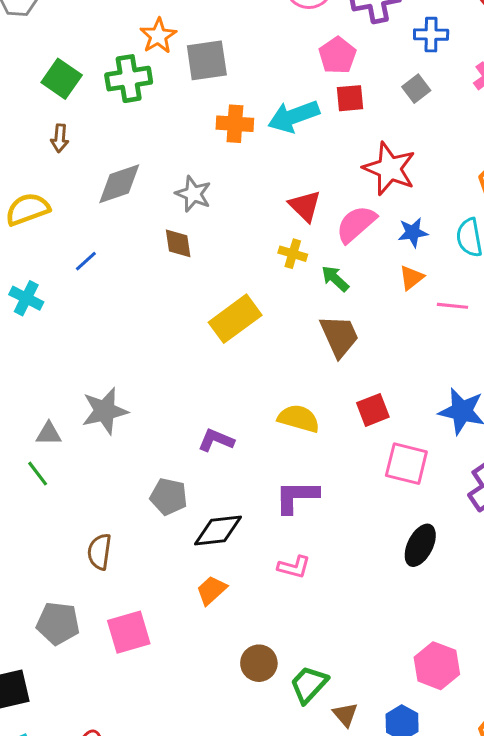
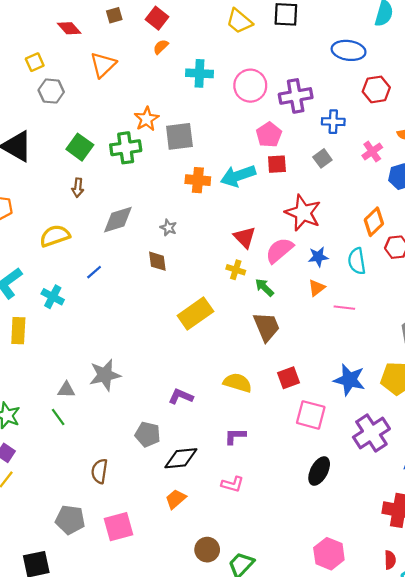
gray star: (193, 194) -> (168, 228), size x0.7
purple L-shape: (297, 497) -> (235, 436), size x0.7

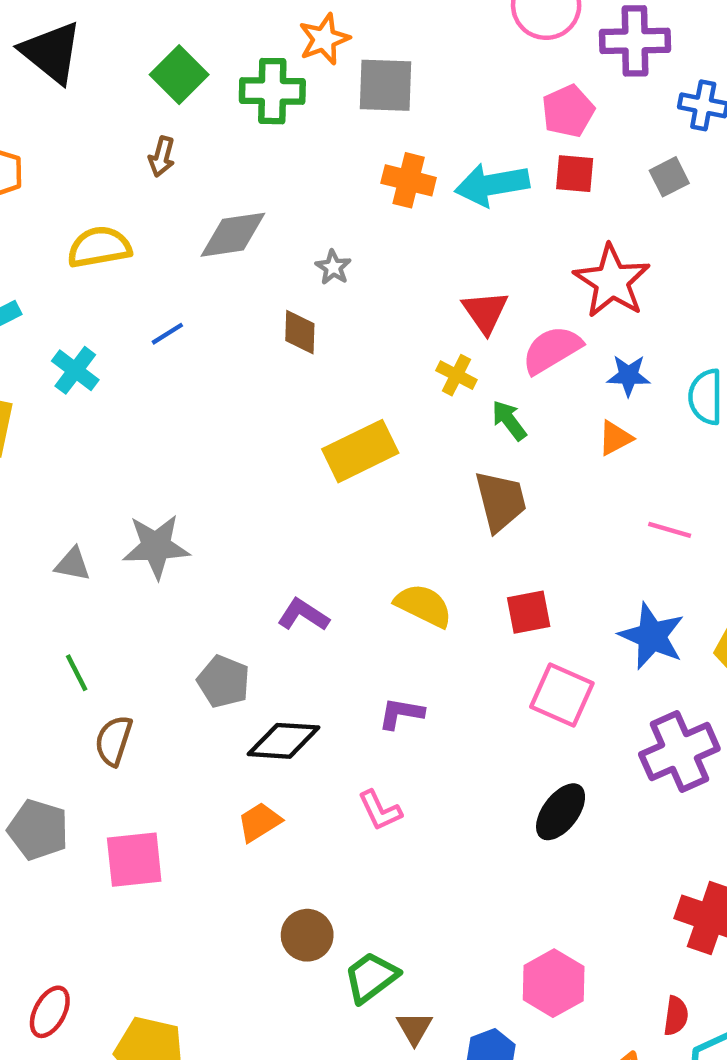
pink line: (344, 308) -> (670, 530), moved
green line: (58, 417) -> (77, 673), moved
pink L-shape: (232, 484) -> (380, 810), turned 40

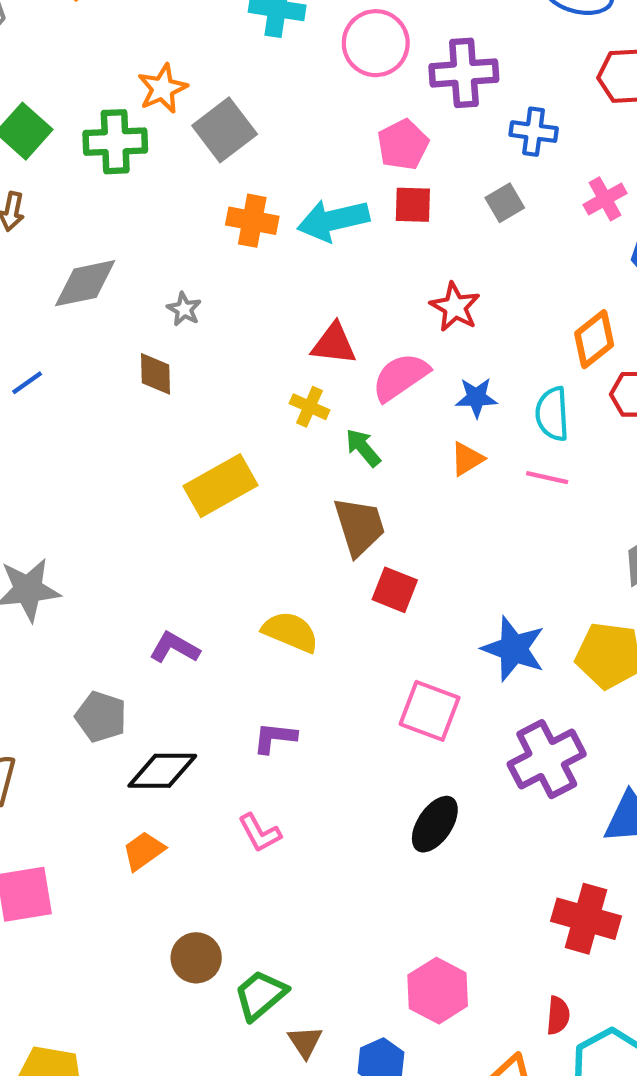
gray square: (385, 85) -> (225, 130), turned -36
red star: (612, 281) -> (455, 307), size x0.7
red triangle: (485, 312) -> (334, 344), turned -45
pink line: (670, 530) -> (547, 478), moved
red square: (529, 612) -> (395, 590), moved, turned 36

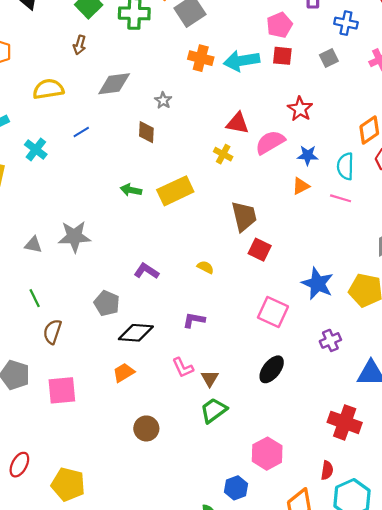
green arrow: (363, 448) -> (131, 190), moved, turned -42
yellow semicircle: (290, 632) -> (205, 267), size x0.6
purple cross: (547, 759) -> (330, 340), size x0.6
green trapezoid: (260, 995) -> (214, 410), moved
brown triangle: (305, 1042) -> (210, 378), moved

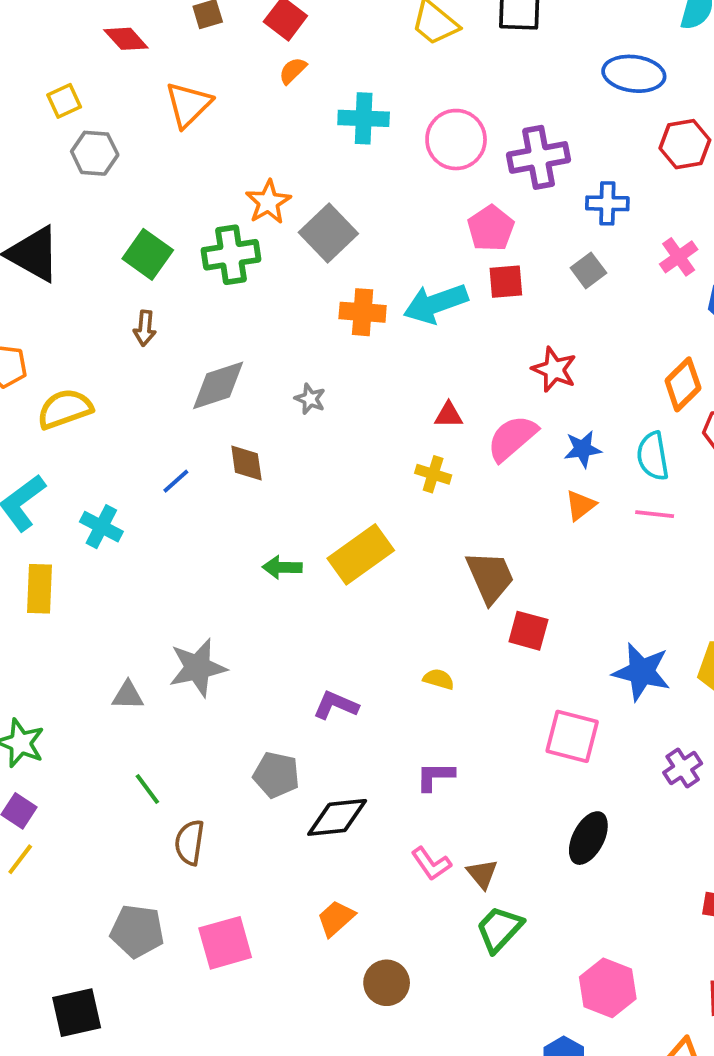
yellow semicircle: (48, 89) -> (65, 409), moved
red triangle: (238, 123) -> (449, 415), size x0.7
brown diamond: (146, 132) -> (246, 463), moved
orange trapezoid: (124, 373) -> (336, 918), moved

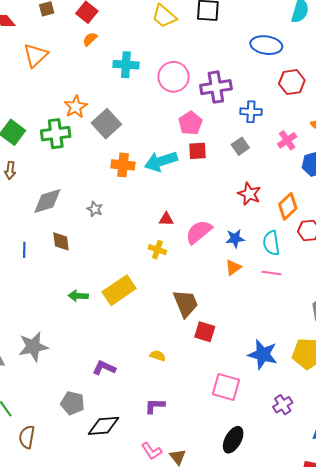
red star: (554, 369) -> (249, 194), moved
blue line: (176, 481) -> (24, 250), turned -49

